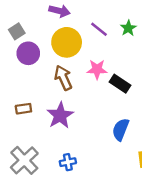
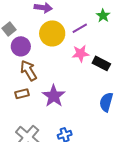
purple line: (99, 29) -> (80, 28), moved, turned -63
brown arrow: (63, 78) -> (29, 71), moved

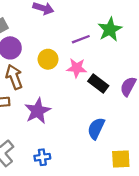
green star: (103, 16) -> (110, 29), size x1.5
yellow circle: (52, 33) -> (48, 59), moved, size x0.7

